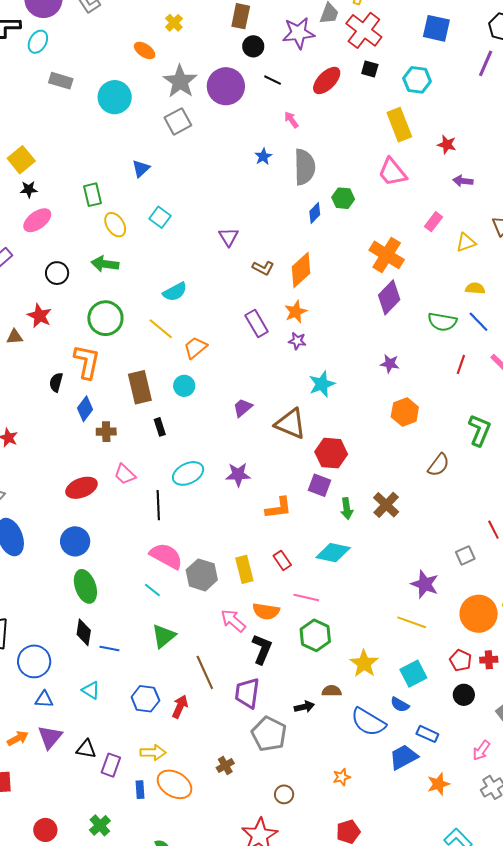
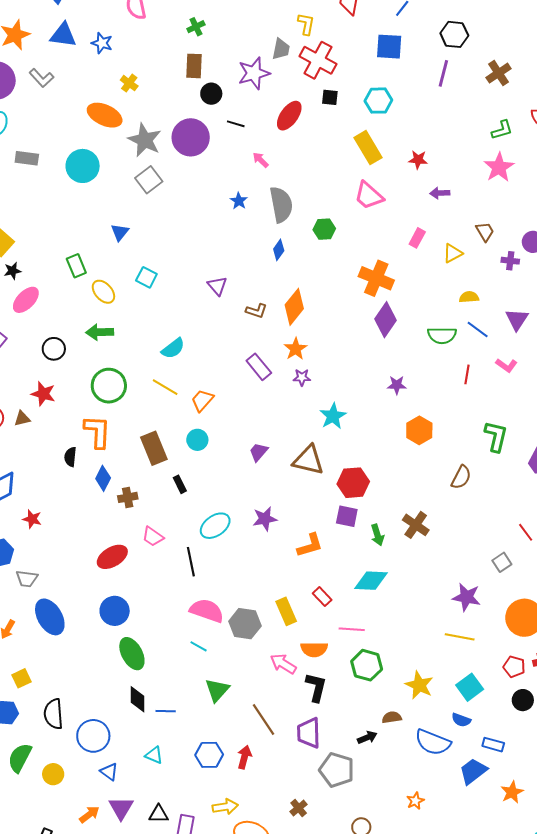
orange ellipse: (145, 50) -> (105, 115), size x1.6
blue diamond: (315, 213) -> (279, 250), moved
blue triangle: (44, 699) -> (109, 772), turned 42

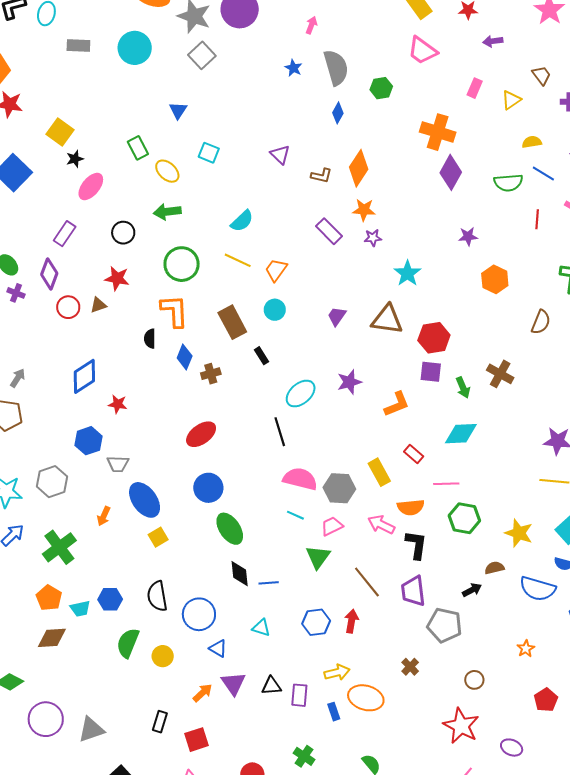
pink arrow: (261, 160) -> (311, 25), turned 72
orange star: (296, 349) -> (364, 210), turned -30
pink trapezoid: (153, 537) -> (332, 526), moved, turned 125
yellow square: (22, 678) -> (158, 537), moved

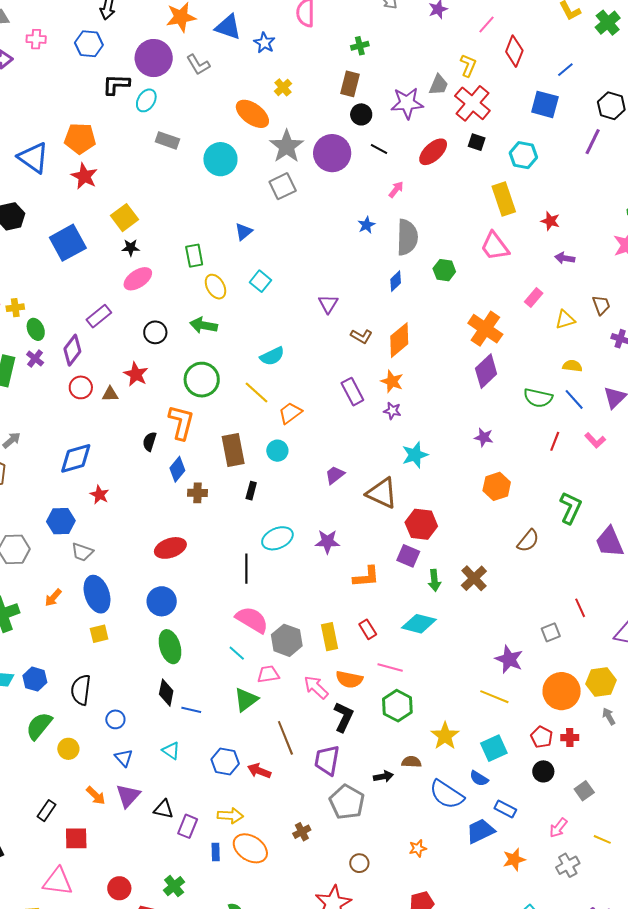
black rectangle: (261, 356) -> (251, 491), turned 30
blue circle: (199, 614) -> (115, 719), size x0.6
red arrow: (351, 621) -> (259, 771), turned -95
orange arrow: (203, 693) -> (96, 796), turned 70

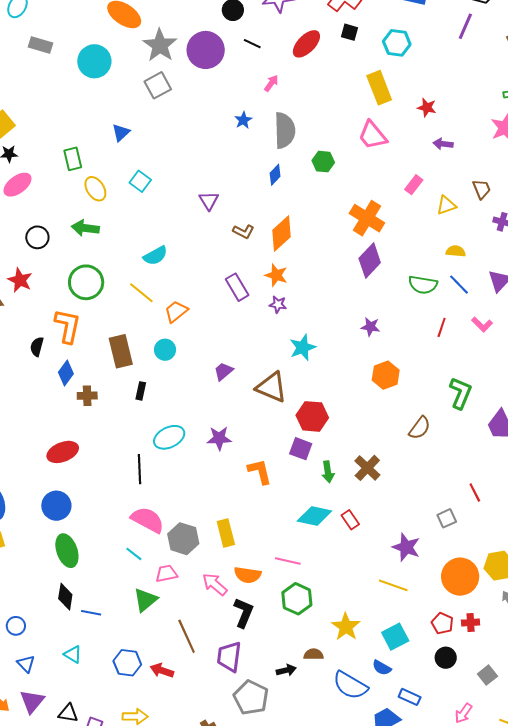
orange L-shape: (366, 577) -> (260, 472), turned -96
red rectangle: (368, 629) -> (350, 520), moved

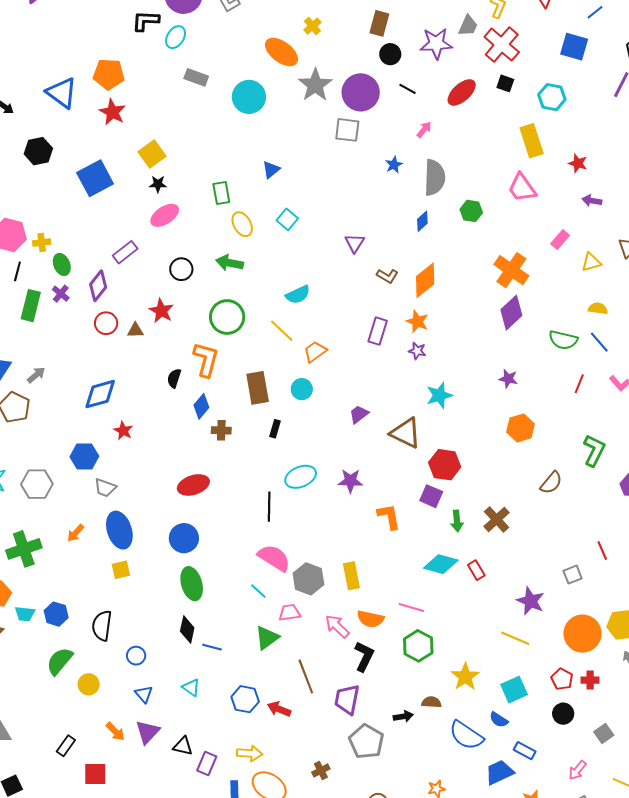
gray square: (158, 85) -> (347, 130), moved, turned 32
purple rectangle: (237, 287) -> (378, 331), turned 44

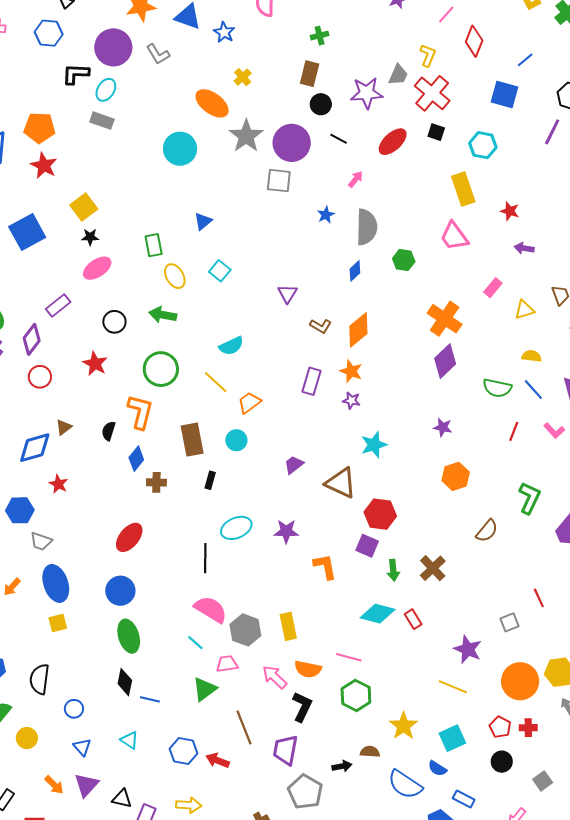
gray rectangle: (196, 77) -> (102, 121), moved
brown triangle: (135, 330) -> (64, 427), moved, turned -36
red ellipse: (193, 485) -> (129, 537), turned -32

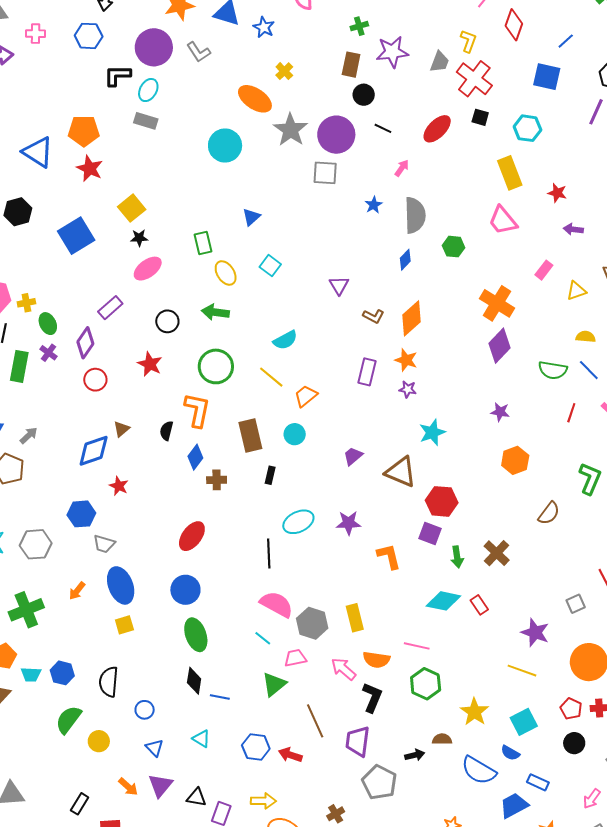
purple star: (367, 93) -> (392, 52), moved

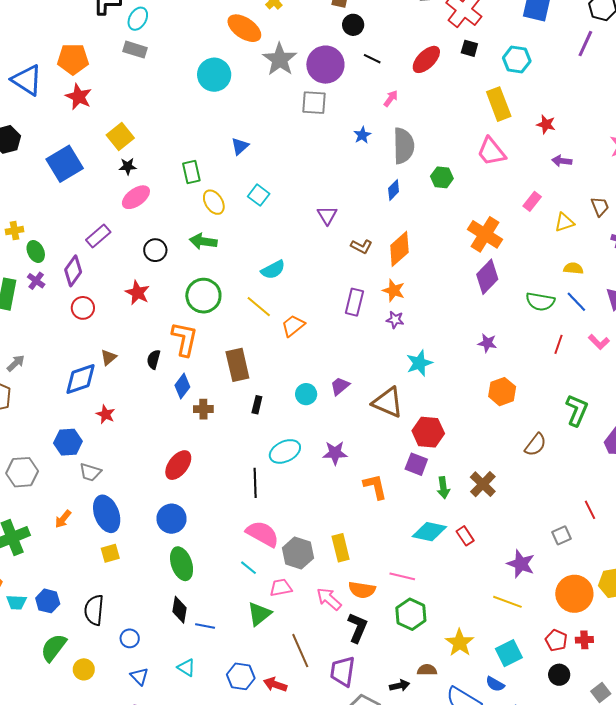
cyan circle: (295, 434) -> (306, 394), moved

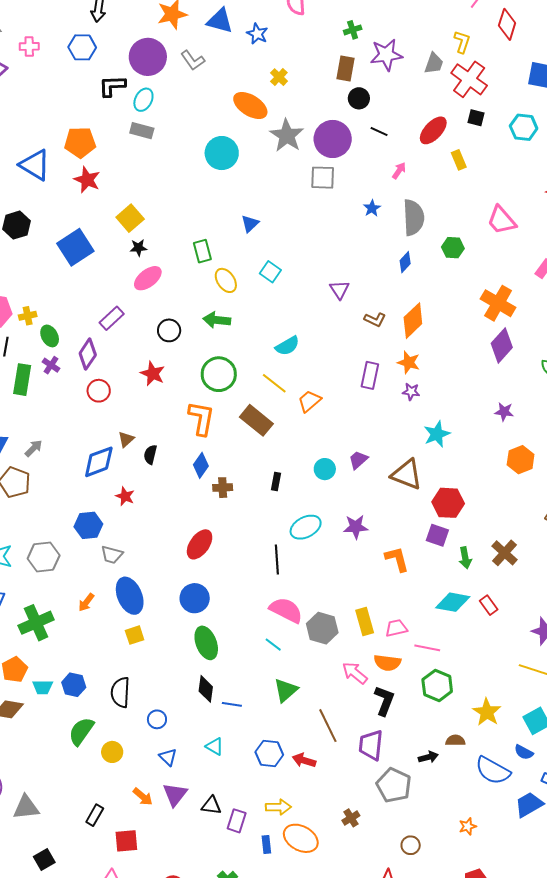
yellow rectangle: (499, 104) -> (459, 160), moved, size x0.6
black semicircle: (154, 359) -> (150, 455), moved
brown rectangle: (237, 365) -> (256, 420), moved, turned -36
pink trapezoid: (281, 588) -> (396, 628), moved

